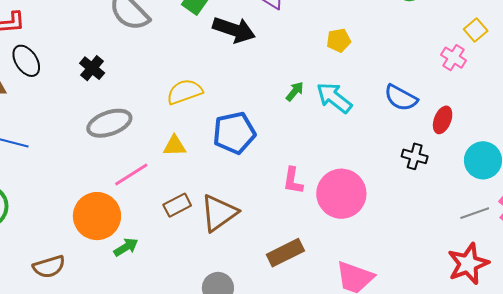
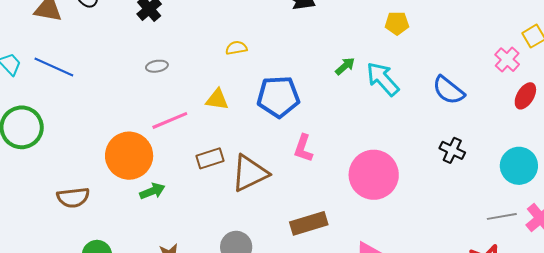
yellow semicircle: (185, 92) -> (236, 48), size x0.6
red ellipse: (443, 120) -> (525, 96), moved
gray ellipse: (109, 123) -> (157, 66), size x0.5
pink L-shape: (293, 181) -> (303, 148), moved

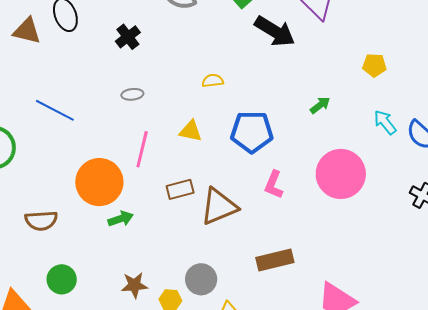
blue line: (54, 67) -> (55, 110), moved
cyan arrow: (383, 79) -> (385, 122), moved, size x0.7
pink line: (170, 120) -> (142, 149), turned -57
pink circle: (374, 175) -> (341, 174), moved

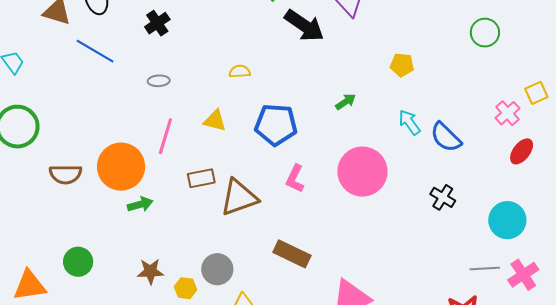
blue line: (55, 110) -> (95, 51), moved
brown semicircle: (41, 221) -> (66, 174), moved
brown rectangle: (275, 260) -> (292, 254), turned 36

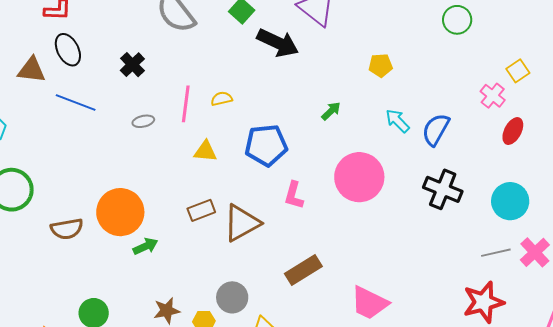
pink line: (165, 136) -> (186, 104), moved
blue semicircle: (446, 137) -> (436, 130), turned 84
black cross: (443, 197) -> (443, 189), size x1.5
brown rectangle: (292, 254) -> (303, 270), turned -48

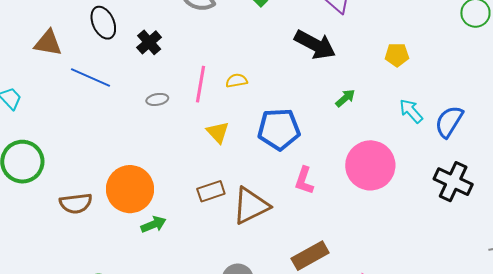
black arrow: (278, 43) -> (315, 45), moved
black ellipse: (68, 50) -> (103, 23), moved
yellow triangle: (205, 151) -> (218, 132), turned 40

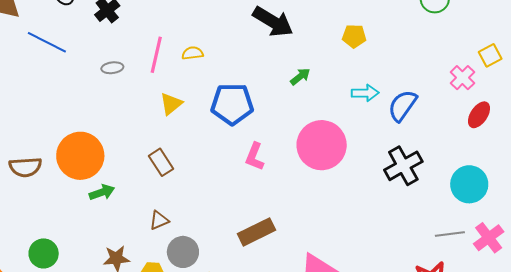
cyan arrow: (411, 111) -> (365, 93), turned 128
yellow triangle: (218, 132) -> (171, 104), turned 30
black cross: (453, 182) -> (403, 166), turned 33
brown rectangle: (211, 191) -> (161, 162), turned 72
brown triangle: (251, 206) -> (159, 220), moved, size x0.5

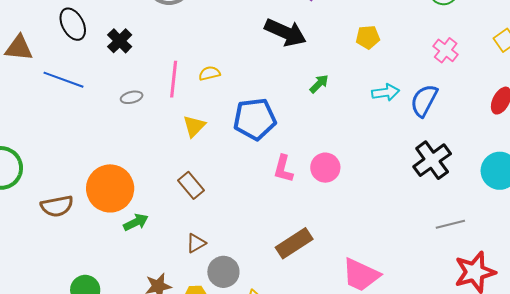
pink cross: (462, 78) -> (446, 50), moved
pink circle: (322, 145) -> (325, 168), moved, size x0.6
gray line: (450, 234) -> (450, 224), moved

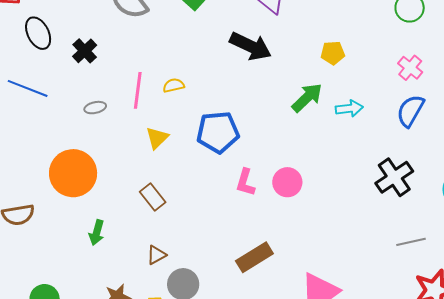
green arrow: (319, 84) -> (307, 98), moved, size x1.6
blue semicircle: (424, 100) -> (410, 111), moved
orange circle: (110, 188) -> (73, 173), moved
green arrow: (136, 222) -> (97, 233), turned 130

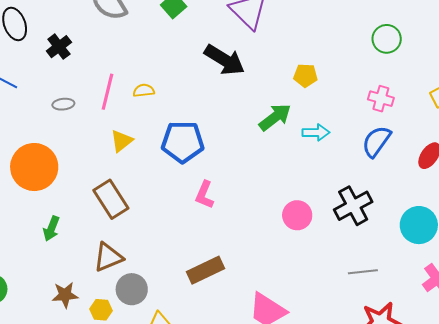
pink cross: (410, 68) -> (381, 99), turned -30
pink circle: (287, 182) -> (297, 215), moved
brown rectangle: (153, 197) -> (111, 199), size x1.4
brown triangle: (156, 255) -> (108, 257), size x1.5

